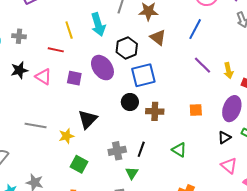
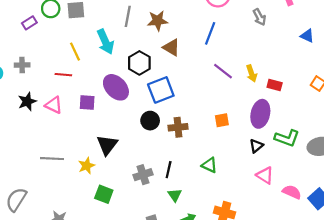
green triangle: (132, 173) -> (175, 195), moved

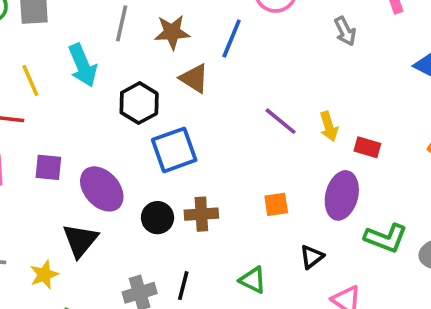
blue line: (210, 33) -> (232, 39), moved
purple ellipse: (116, 87) -> (102, 189), moved
black circle: (150, 121) -> (158, 218), moved
black triangle: (256, 146) -> (312, 257), moved

